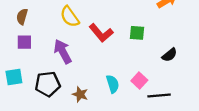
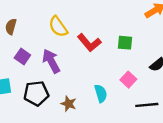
purple square: (24, 42) -> (22, 57), moved, turned 35
pink square: (139, 80) -> (128, 80), moved

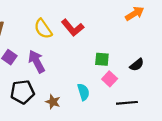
red L-shape: (89, 43) -> (73, 28), moved
green square: (125, 43) -> (102, 59), moved

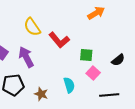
orange arrow: (135, 14) -> (96, 13), moved
red L-shape: (73, 28) -> (59, 40), moved

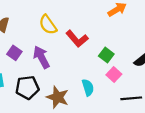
green square: (86, 55) -> (106, 55), turned 32
brown star: (41, 94) -> (58, 97), size x1.5

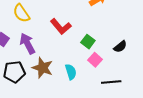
yellow semicircle: (48, 25) -> (21, 13), moved
brown star: (58, 97) -> (43, 68), moved

